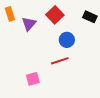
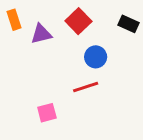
purple triangle: (29, 24) -> (41, 34), turned 35

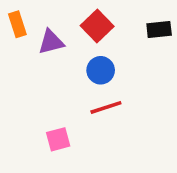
black rectangle: (129, 24) -> (159, 30), turned -30
blue circle: (96, 57) -> (101, 70), moved

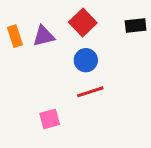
orange rectangle: (17, 24) -> (15, 36), moved

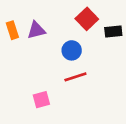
red square: (83, 22) -> (87, 19), moved
black rectangle: (136, 26) -> (113, 31), moved

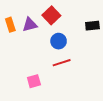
red square: (87, 19) -> (51, 15), moved

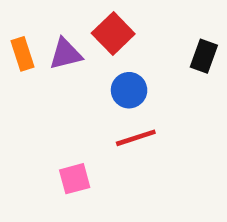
black rectangle: (92, 26) -> (204, 56), turned -64

